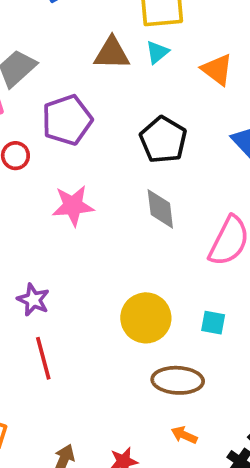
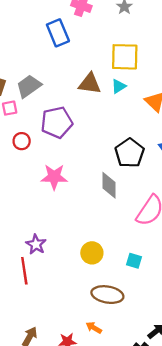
black pentagon: (163, 140) -> (130, 153), moved
purple star: (33, 300) -> (36, 244), moved
yellow circle: (146, 318) -> (92, 253), size x0.7
orange arrow: (184, 435) -> (94, 328), moved

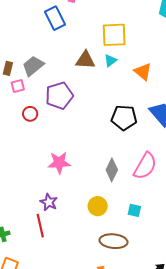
black pentagon: (130, 153) -> (124, 118), turned -30
pink star: (54, 177) -> (59, 163), moved
gray diamond: (109, 185) -> (112, 170), moved, turned 30

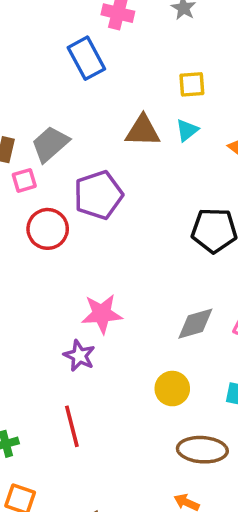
yellow square: (114, 35) -> (192, 84), size x0.6
red circle: (30, 114) -> (48, 229), size x1.5
gray diamond: (112, 170) -> (195, 324), turned 50
purple star: (49, 202) -> (79, 356), moved

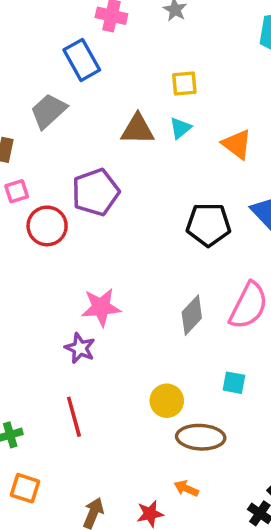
gray trapezoid: (50, 144) -> (48, 111), moved
pink square: (24, 180) -> (17, 191), moved
gray diamond: (195, 324) -> (192, 315), turned -30
yellow circle: (172, 389) -> (167, 401), moved

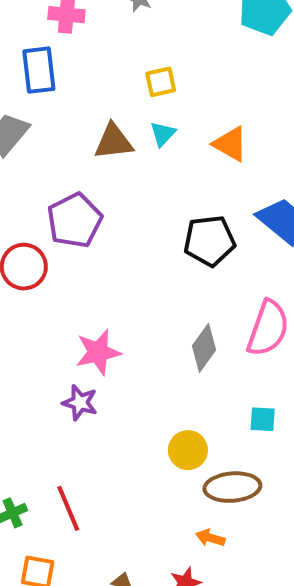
blue rectangle: (82, 60) -> (39, 70), turned 30
red line: (74, 417) -> (68, 508), moved
orange arrow: (186, 488) -> (210, 538), moved

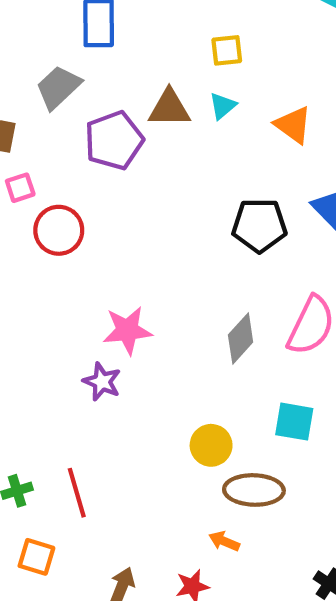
purple pentagon: (75, 220) -> (114, 140), moved
cyan square: (263, 419) -> (294, 422), size x1.4

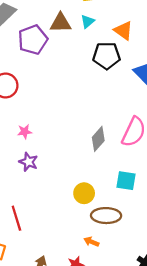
black pentagon: (259, 225) -> (107, 56), moved
pink star: (127, 330) -> (25, 132), moved, size x0.6

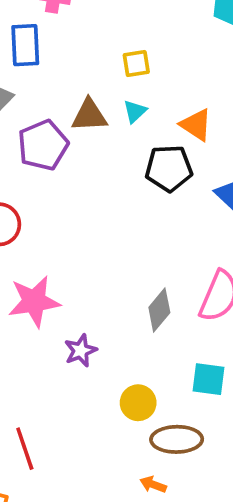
pink star: (25, 132) -> (34, 301), size x2.0
purple star: (28, 162) -> (81, 351), moved, turned 30

